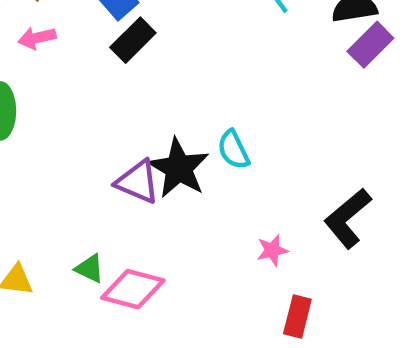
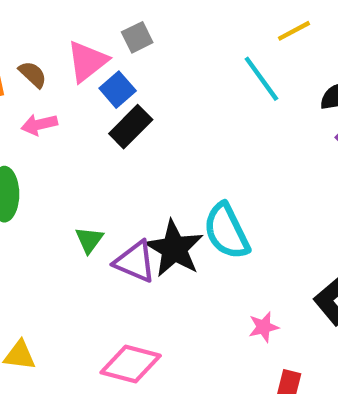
cyan semicircle: (233, 150) -> (227, 231), size x1.5
green triangle: (90, 269) -> (89, 240), moved, turned 40

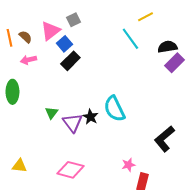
black star: (174, 249) -> (90, 117), size x0.6
purple triangle: (135, 262) -> (72, 123), turned 30
pink star: (264, 327) -> (128, 165), moved

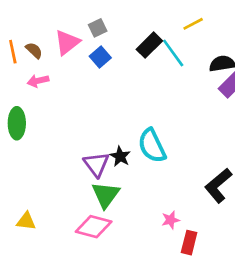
blue square: (64, 44) -> (100, 57), moved
black rectangle: (70, 61) -> (149, 45), moved
green triangle: (51, 113) -> (106, 195), moved, size x1.6

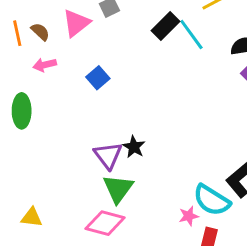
blue square: (100, 57) -> (98, 78), moved
cyan semicircle: (152, 146) -> (212, 200), moved, turned -32

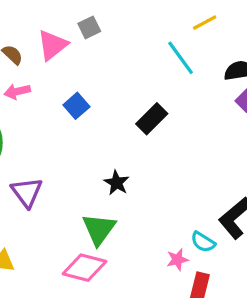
black rectangle: (166, 26) -> (152, 119), moved
purple triangle: (108, 156) -> (27, 192), moved
cyan semicircle: (212, 200) -> (203, 242), size x0.6

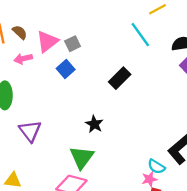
gray square: (89, 27) -> (73, 44), moved
pink triangle: (52, 45) -> (47, 41), moved
pink star: (177, 260) -> (149, 179), moved

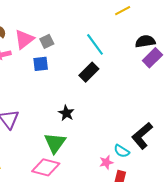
cyan line: (140, 35) -> (95, 44), moved
blue square: (66, 69) -> (41, 64), turned 35
pink star: (149, 179) -> (106, 162), moved

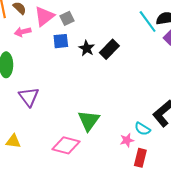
cyan line: (95, 44) -> (148, 21), moved
black star: (66, 113) -> (87, 48), moved
green triangle: (55, 143) -> (89, 121), moved

